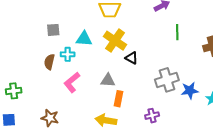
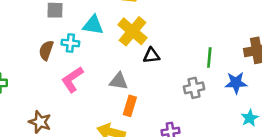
green line: (177, 32) -> (209, 57), moved
black triangle: (132, 58) -> (151, 56), turned -40
gray cross: (167, 80) -> (194, 88), size x0.7
blue star: (190, 91) -> (236, 83), moved

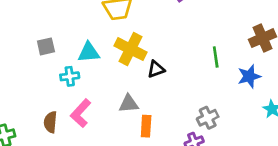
brown semicircle: (46, 50) -> (50, 122), moved
gray cross: (194, 88) -> (208, 118), moved

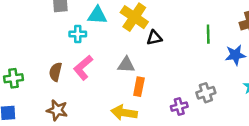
gray cross: (208, 118) -> (206, 93), moved

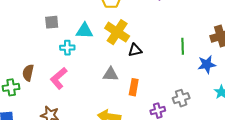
pink L-shape: (83, 68) -> (59, 78), moved
brown semicircle: (55, 72) -> (28, 73), moved
orange rectangle: (139, 87) -> (134, 87), moved

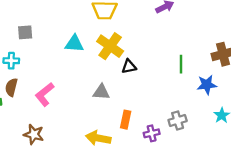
gray square: (52, 22) -> (25, 32), moved
cyan cross: (67, 48) -> (11, 61), moved
orange rectangle: (134, 87) -> (126, 120), moved

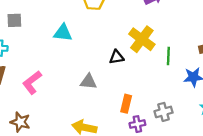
yellow cross: (110, 46) -> (142, 39), moved
orange rectangle: (126, 120) -> (126, 104), moved

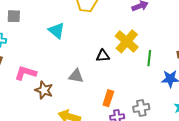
cyan triangle: (63, 33) -> (56, 31), turned 30
pink L-shape: (32, 83) -> (26, 73), turned 50
brown star: (20, 122) -> (44, 90), moved

